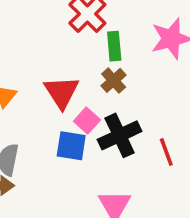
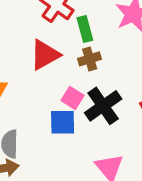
brown cross: (114, 80) -> (90, 59), turned 35
red triangle: (62, 92) -> (45, 55), moved, turned 44

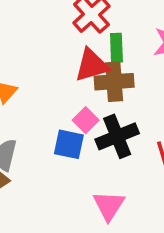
red triangle: (45, 55) -> (92, 65), moved
brown cross: (90, 59) -> (114, 82), size x1.5

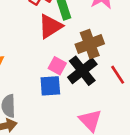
brown cross: (114, 82) -> (90, 44), moved

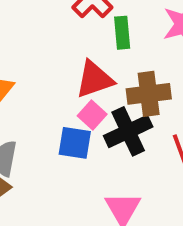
red triangle: (50, 26) -> (94, 79), moved

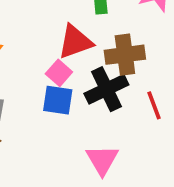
pink square: (92, 115) -> (59, 73), moved

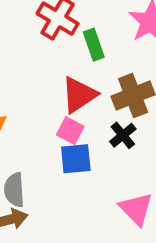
black cross: (106, 89) -> (123, 135), size x0.6

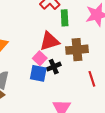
black cross: (123, 135) -> (54, 67), moved

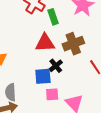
red triangle: (50, 41) -> (45, 43), turned 30
pink square: (40, 58) -> (52, 94), moved, turned -32

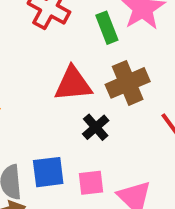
green rectangle: (53, 17) -> (107, 28), moved
blue square: (43, 76) -> (48, 172), moved

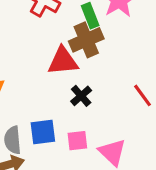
brown cross: (128, 83) -> (86, 40), moved

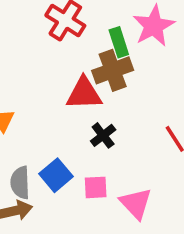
blue square: (43, 132) -> (56, 175), turned -36

